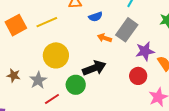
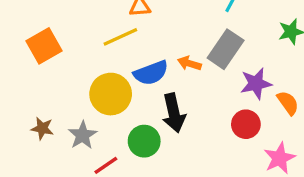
blue semicircle: (95, 17) -> (151, 73), moved, size x1.5
yellow line: (47, 22) -> (120, 37), moved
black arrow: (94, 68) -> (174, 113), turned 100

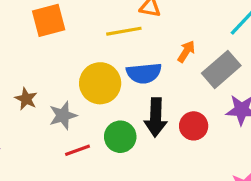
orange arrow: (189, 63) -> (186, 51), moved, turned 90
red circle: (246, 124) -> (194, 126), moved

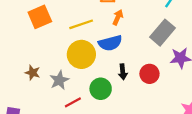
yellow line: (124, 31) -> (81, 24), moved
orange arrow: (186, 51) -> (118, 17), moved
black arrow: (156, 117) -> (123, 72), size x0.6

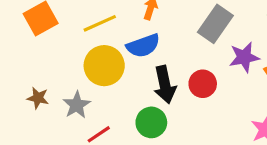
black arrow: (123, 72) -> (165, 85), size x1.6
green circle: (101, 89) -> (151, 122), moved

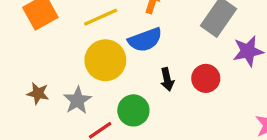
black arrow: (165, 85) -> (167, 79), size x0.6
green circle: (151, 122) -> (133, 110), moved

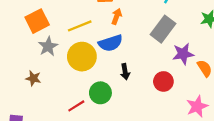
red circle: (206, 78) -> (163, 81), moved
gray star: (77, 100) -> (48, 46), moved

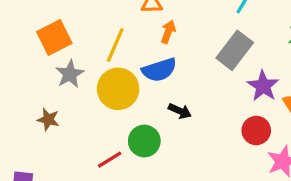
yellow line: (80, 26) -> (115, 45), turned -45
purple star: (183, 54) -> (263, 86), turned -30
black arrow: (125, 72) -> (180, 111), turned -56
red circle: (163, 81) -> (256, 130), moved

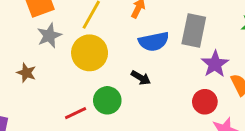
gray rectangle: (235, 50) -> (194, 31), turned -32
blue semicircle: (159, 70) -> (154, 42), moved

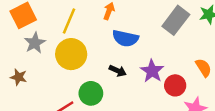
gray rectangle: (194, 31) -> (176, 20), moved, turned 32
blue semicircle: (154, 42) -> (125, 38), turned 30
purple star: (215, 64) -> (152, 71), moved

